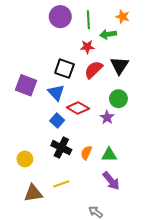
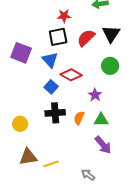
red star: (87, 47) -> (64, 16), moved
black square: (64, 69) -> (58, 37), turned -30
purple star: (107, 117) -> (95, 95), moved
black cross: (61, 148) -> (55, 113), turned -30
yellow line: (61, 184) -> (51, 164), moved

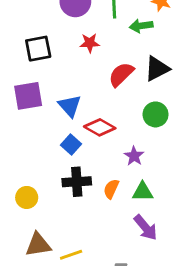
black triangle: (111, 34) -> (157, 69), turned 30
black square: (58, 37) -> (38, 49), moved
purple square: (21, 53) -> (28, 96), turned -30

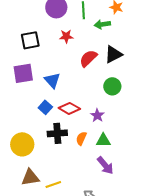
red diamond: (100, 127) -> (69, 108), moved
blue square: (71, 145) -> (45, 107), moved
yellow circle: (27, 197) -> (22, 144), size x1.5

